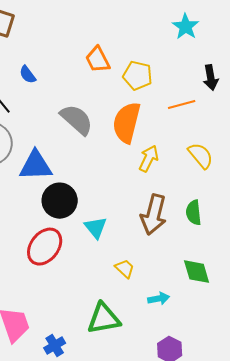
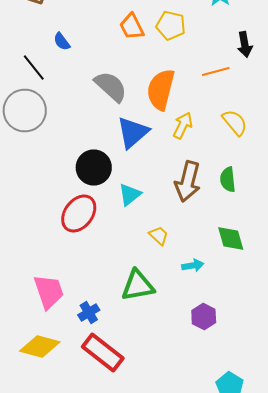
yellow pentagon: (138, 76) -> (171, 26), moved
blue triangle: (36, 166) -> (133, 132), moved, turned -39
cyan triangle: (96, 228) -> (130, 194), turned 30

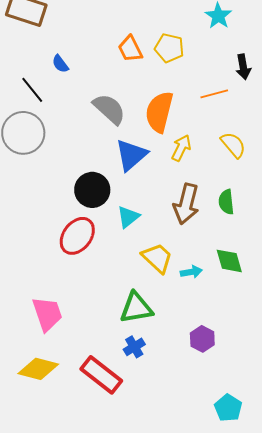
yellow trapezoid: (159, 236) -> (157, 258), size x1.6
cyan arrow: (193, 266) -> (191, 272), moved
blue cross: (89, 312) -> (134, 347), moved

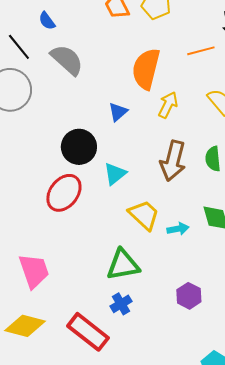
gray semicircle: (109, 109) -> (67, 60), moved
blue triangle: (131, 155) -> (118, 112), size x0.6

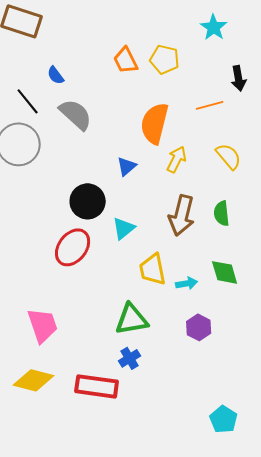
yellow trapezoid: (144, 215) -> (153, 269), turned -144
purple hexagon: (189, 296) -> (199, 327), moved
red rectangle: (88, 332) -> (97, 386), turned -30

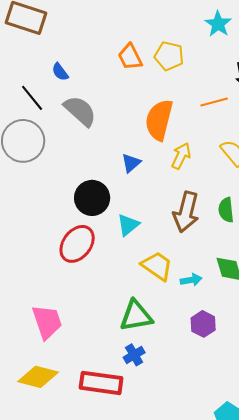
yellow trapezoid: (153, 269) -> (157, 266), turned 136

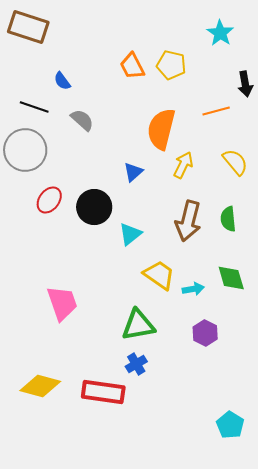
black line: (32, 98) -> (34, 107), turned -32
gray semicircle: (80, 111) -> (82, 120), size x0.7
red ellipse: (77, 244) -> (49, 200), moved, size x0.7
pink trapezoid: (47, 322) -> (62, 303), moved

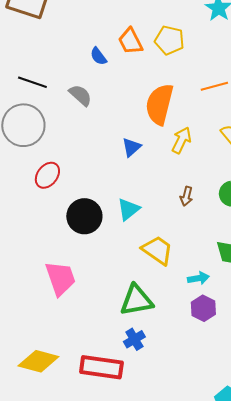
blue semicircle: (62, 81) -> (98, 56), moved
black circle: (94, 207) -> (84, 216), moved
brown arrow: (188, 221) -> (186, 196), size x0.5
cyan arrow: (193, 289) -> (198, 278), moved

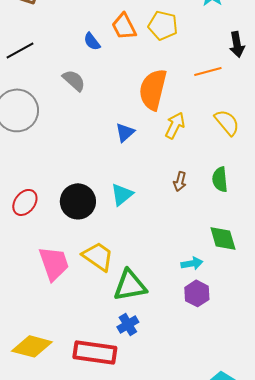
black line: (32, 82) -> (20, 50), moved, turned -48
red ellipse: (47, 175) -> (25, 202), moved
yellow trapezoid: (157, 250) -> (98, 256), moved

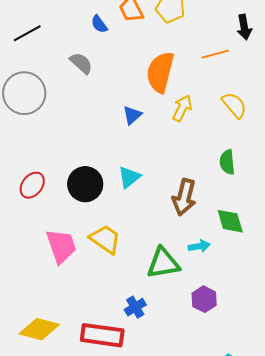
brown arrow: (180, 181) -> (184, 197), moved, size x1.8
green triangle: (130, 285) -> (163, 263), moved
purple hexagon: (197, 293) -> (204, 299), moved

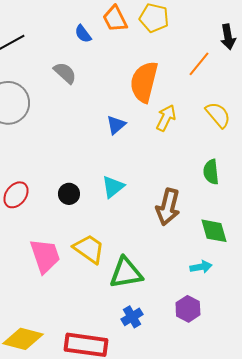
orange line: (215, 54) -> (199, 64), turned -36
black circle: (85, 184) -> (69, 194), size x0.6
cyan arrow: (199, 246) -> (201, 267), moved
green triangle: (163, 263) -> (126, 273), moved
blue cross: (135, 307) -> (132, 317), moved

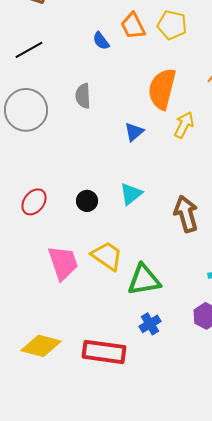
gray semicircle: (65, 73) -> (83, 96), moved, turned -135
brown arrow: (168, 207) -> (186, 214), turned 150

